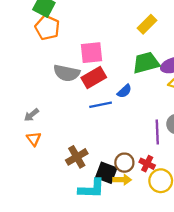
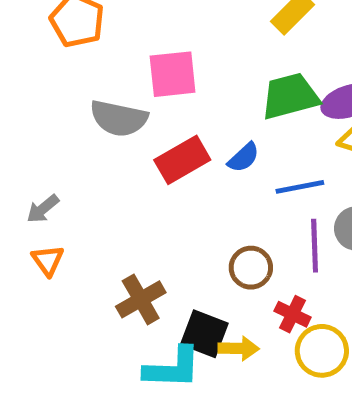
red rectangle: (94, 78) -> (182, 160), moved
blue line: (101, 105) -> (300, 187), moved
brown circle: (124, 163) -> (251, 268), moved

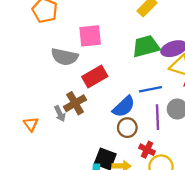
blue semicircle: (244, 157) -> (124, 107), moved, size x1.5
gray arrow: (43, 209) -> (60, 114), moved, turned -77
brown cross: (141, 299) -> (75, 103), moved

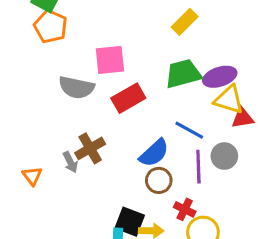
red rectangle: (95, 76) -> (128, 98), moved
blue line: (151, 89) -> (189, 130), turned 40

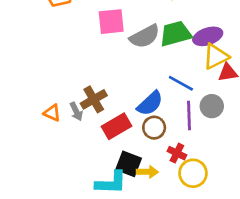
gray semicircle: (76, 87) -> (145, 36), moved, turned -40
red rectangle: (128, 98) -> (117, 126), moved
yellow triangle: (229, 100) -> (216, 56), turned -44
orange triangle: (32, 176) -> (52, 113), moved, turned -30

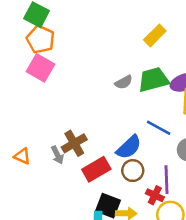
pink square: (111, 22) -> (40, 68), moved, turned 36
gray semicircle: (145, 36) -> (124, 82), size x0.6
orange triangle: (52, 113) -> (22, 156), moved
purple line: (189, 116) -> (166, 180), moved

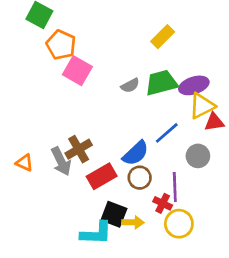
orange pentagon: (40, 39) -> (61, 45), moved
pink square: (40, 68) -> (77, 71), moved
blue line: (159, 128) -> (167, 133), turned -70
gray arrow: (57, 155) -> (61, 161), size x1.5

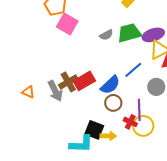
red rectangle: (102, 176) -> (84, 81), moved
yellow circle: (179, 224) -> (143, 126), moved

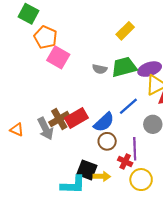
gray semicircle: (106, 35) -> (100, 69), turned 40
yellow circle: (143, 126) -> (141, 180), moved

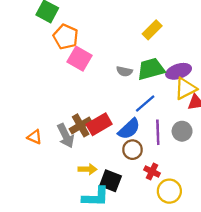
blue line: (128, 106) -> (145, 104), moved
purple line: (135, 149) -> (158, 132), moved
yellow arrow: (102, 176) -> (88, 169), moved

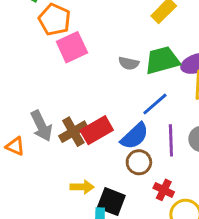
pink square: (79, 59) -> (72, 47), turned 35
gray arrow: (66, 136) -> (41, 126), moved

